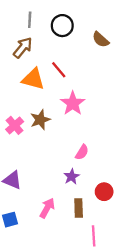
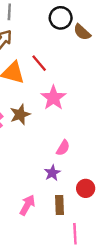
black circle: (62, 26) -> (61, 18), moved

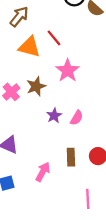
purple star: (52, 173) -> (54, 116), moved
brown rectangle: (59, 205) -> (71, 157), moved

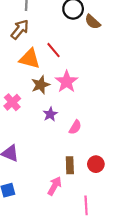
brown star: (36, 86) -> (40, 85), moved
purple star: (54, 116) -> (50, 114), moved
pink arrow: (43, 172) -> (55, 186), moved

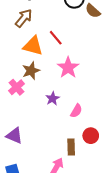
brown star: (40, 85) -> (31, 71), moved
red circle: (96, 164) -> (91, 136), moved

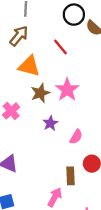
red line: (56, 38) -> (60, 47), moved
brown star: (31, 71) -> (40, 93), moved

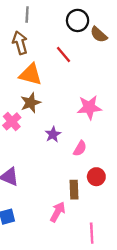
brown arrow: (19, 36) -> (20, 43), turned -55
pink star: (67, 90) -> (89, 107), moved, turned 30
brown star: (40, 93) -> (31, 103), moved

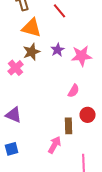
purple star: (53, 134) -> (58, 50), moved

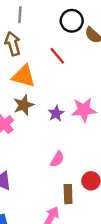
purple star: (58, 50) -> (56, 113), moved
pink semicircle: (74, 91) -> (57, 159), moved

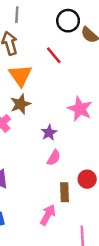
orange triangle: (24, 76) -> (20, 75), turned 40
pink star: (84, 110) -> (80, 109), turned 30
purple star: (56, 113) -> (49, 133), moved

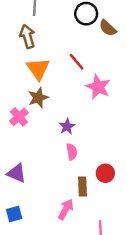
red line: (54, 55) -> (77, 62), moved
pink star: (80, 109) -> (98, 87), moved
pink semicircle: (54, 158) -> (72, 152), turned -42

